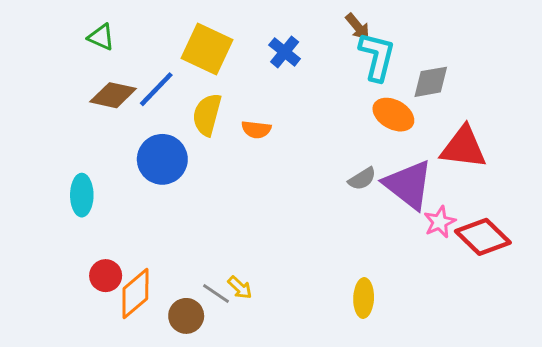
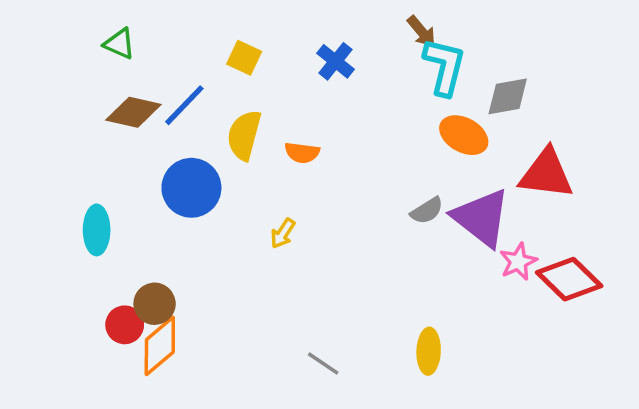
yellow square: (207, 49) -> (244, 58), size x0.6
yellow arrow: (240, 288) -> (283, 233), moved, turned 80
gray line: (216, 294) -> (323, 363), moved
brown circle: (186, 316) -> (155, 304), moved

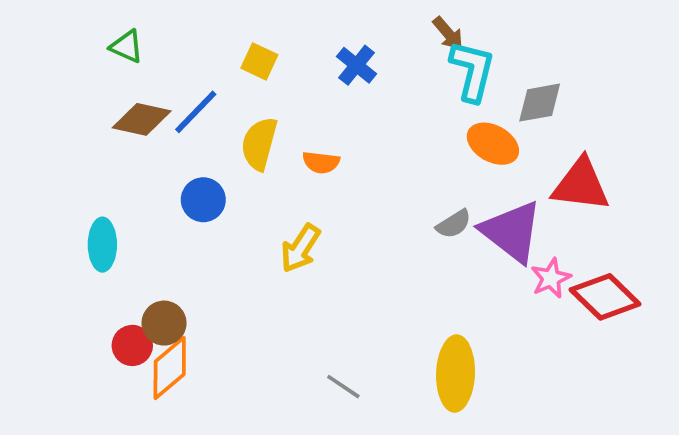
blue circle: (191, 188) -> (203, 200), size x0.7
yellow arrow: (283, 233) -> (300, 248), size x1.5
yellow ellipse: (429, 351) -> (456, 374), size x1.5

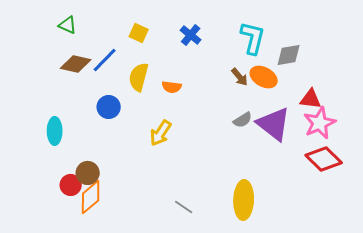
brown arrow: (448, 33) -> (240, 77), moved
red triangle: (581, 185) -> (311, 99), size x0.7
pink star: (551, 278) -> (320, 123), moved, size x1.5

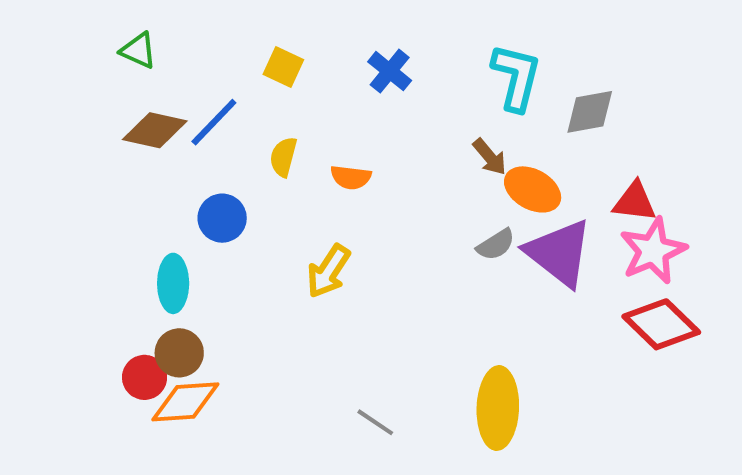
yellow semicircle: (139, 77) -> (283, 157), size x0.7
orange ellipse: (264, 77) -> (533, 189), moved
cyan ellipse: (55, 131) -> (173, 283), moved
orange diamond: (91, 197) -> (185, 402), turned 36

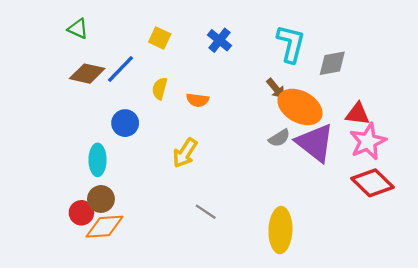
orange ellipse: (533, 189) -> (300, 107), size x1.4
gray line: (375, 422) -> (206, 212), moved

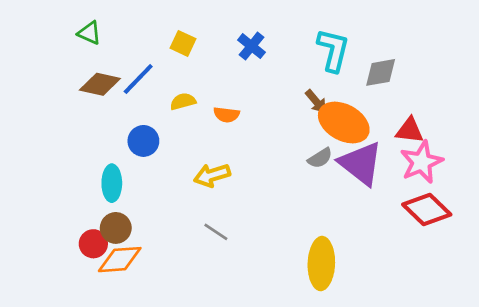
yellow semicircle: (160, 89) -> (183, 101), turned 60
yellow arrow: (185, 153) -> (212, 175), turned 40
gray line: (206, 212) -> (216, 232), moved

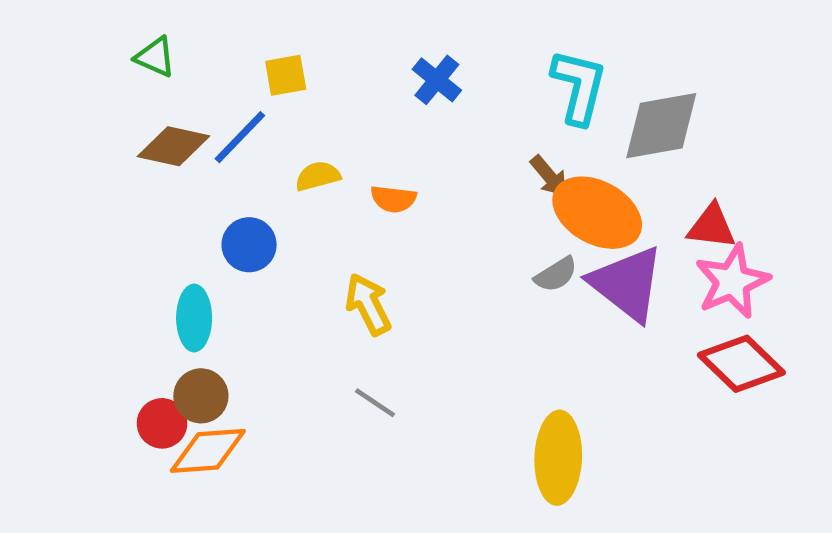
yellow square: (183, 43) -> (286, 75), moved, turned -35
gray diamond: (381, 72) -> (661, 126), size x1.4
yellow arrow: (212, 175) -> (368, 304), turned 80

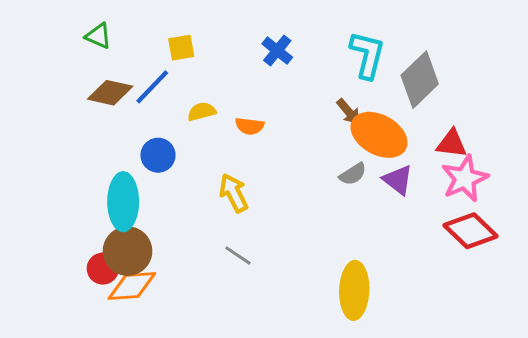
gray diamond: (661, 126) -> (420, 80), turned -34
purple triangle: (627, 284) -> (398, 180), size x0.6
cyan ellipse: (194, 318) -> (123, 202), size x1.4
brown circle: (201, 396) -> (128, 251), size x1.4

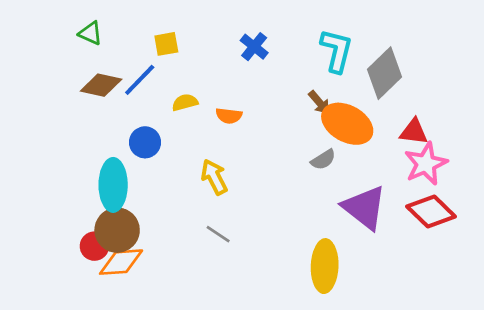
purple triangle: (398, 180) -> (365, 208), moved, size x1.6

